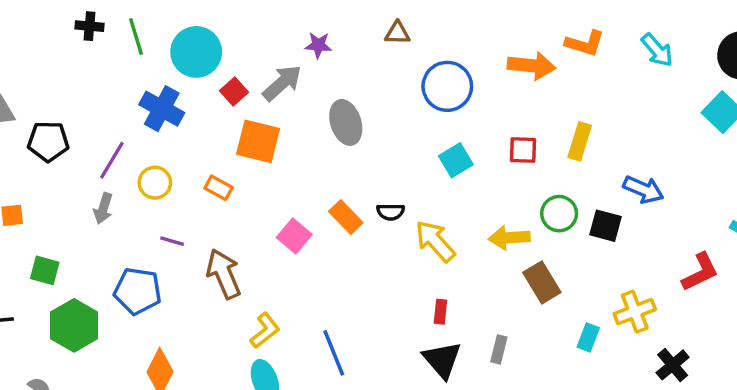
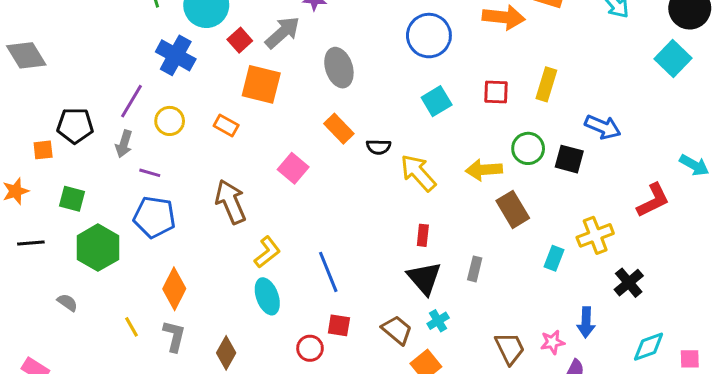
black pentagon: (48, 141) -> (75, 126), moved
orange rectangle: (346, 217) -> (339, 129), moved
purple line: (172, 241) -> (150, 173), moved

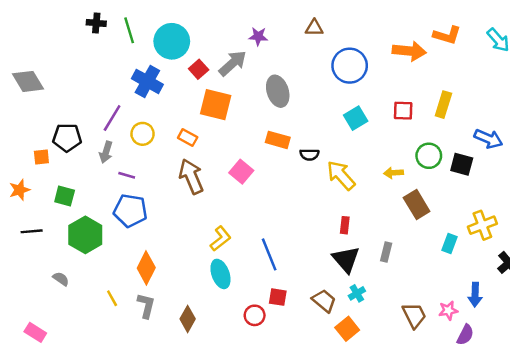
orange rectangle: (339, 129) -> (278, 140), turned -30
yellow arrow: (484, 170) -> (393, 173), size x0.7
brown arrow: (231, 202) -> (191, 176), moved

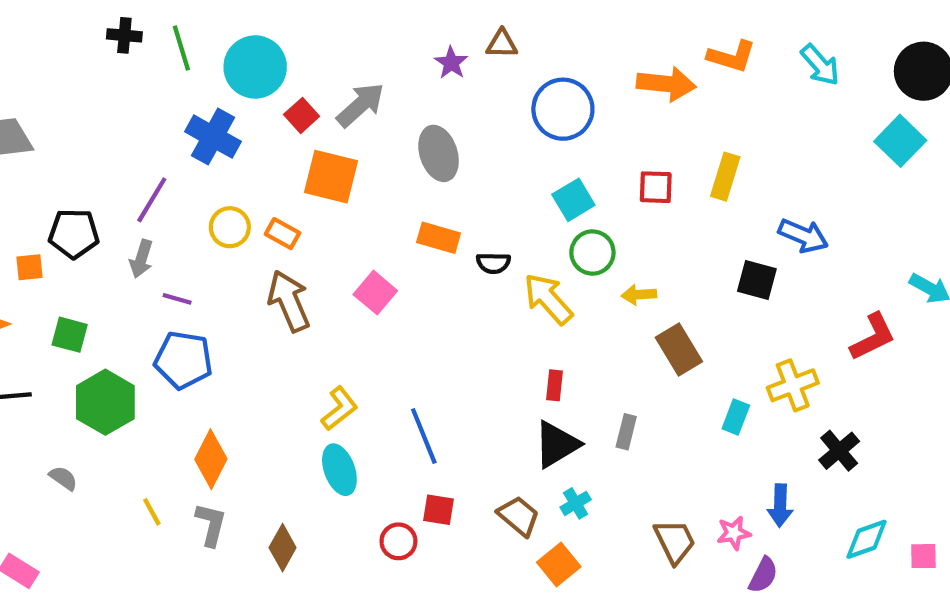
purple star: (258, 36) -> (451, 63), moved, turned 30
yellow circle: (143, 134) -> (230, 227), moved
green circle: (429, 156) -> (592, 253), moved
black triangle: (346, 259) -> (557, 444), turned 40

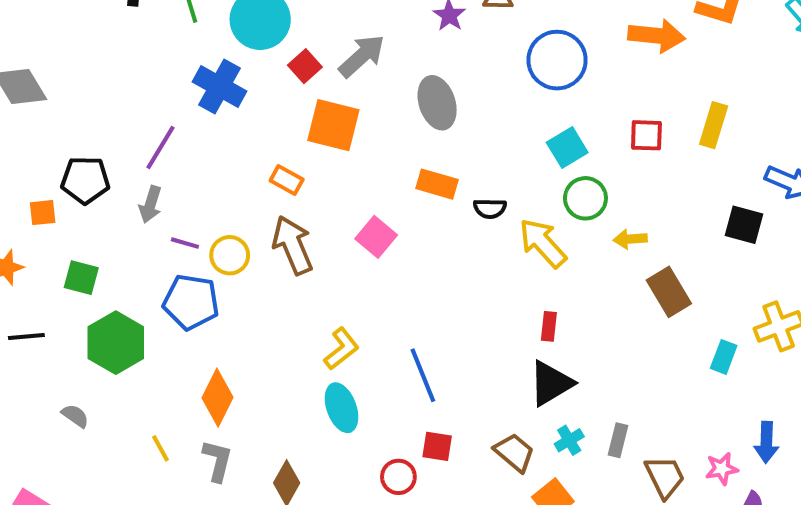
yellow circle: (230, 227) -> (230, 255), moved
gray rectangle: (626, 432) -> (618, 440), moved

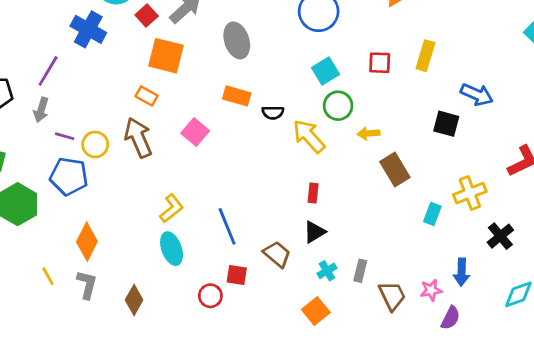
orange rectangle: (287, 180) -> (147, 96), moved
black triangle: (551, 383) -> (314, 232), size x0.7
brown trapezoid: (514, 452) -> (277, 254), moved

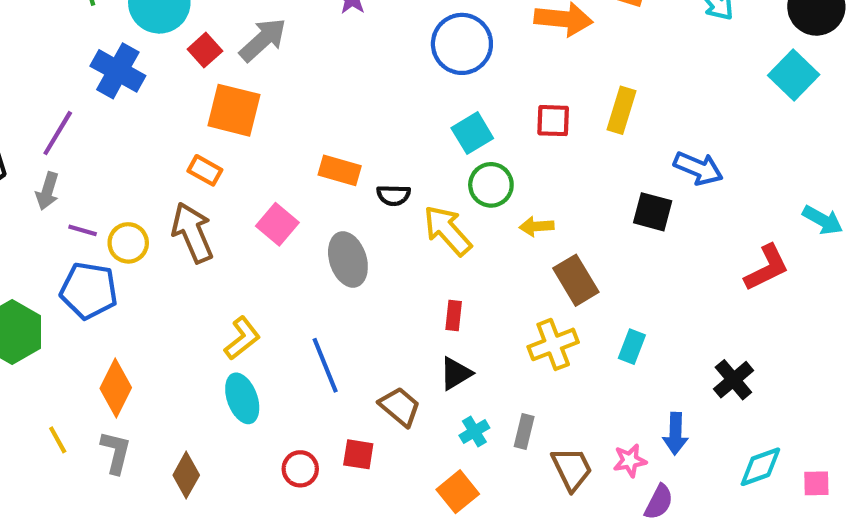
gray ellipse: (237, 40) -> (348, 259), moved
yellow cross: (470, 193) -> (553, 344), moved
red square: (237, 275) -> (358, 454), moved

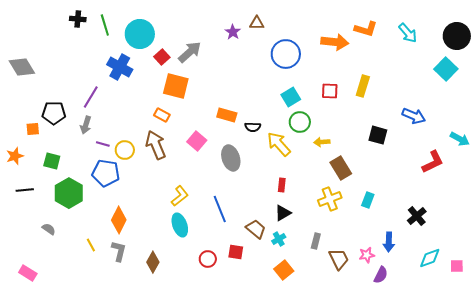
blue arrow: (698, 168) -> (414, 116), moved
cyan cross: (474, 432) -> (279, 239), moved

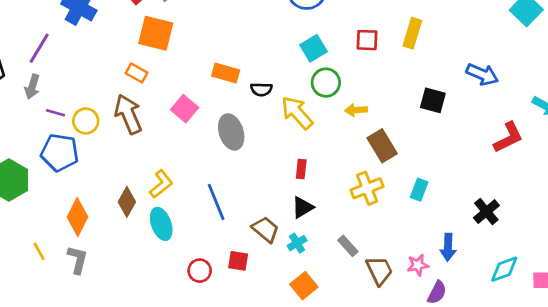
gray rectangle: (316, 241) -> (348, 246), turned -56
brown diamond: (153, 262) -> (127, 202), moved

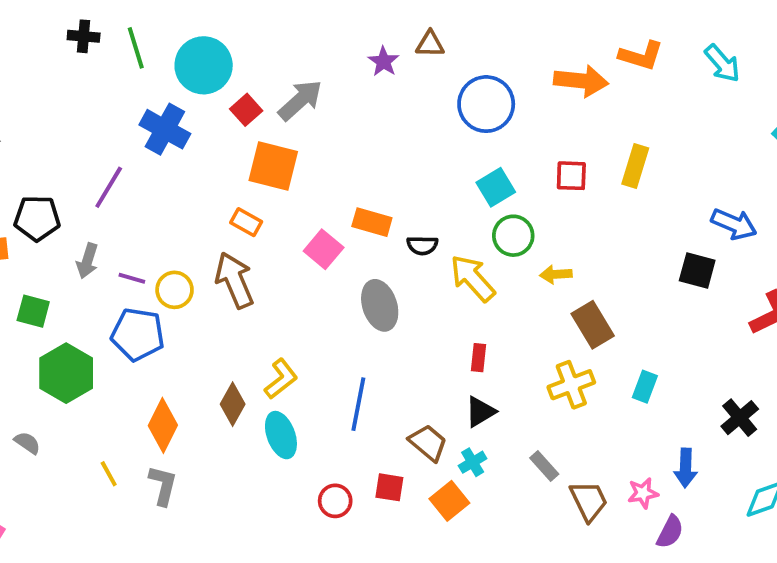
gray arrow: (32, 87) -> (87, 261), moved
black square: (433, 100) -> (697, 271), moved
pink square: (185, 109) -> (324, 249), moved
blue line: (216, 202) -> (358, 404), turned 33
orange square: (304, 286) -> (449, 501), moved

